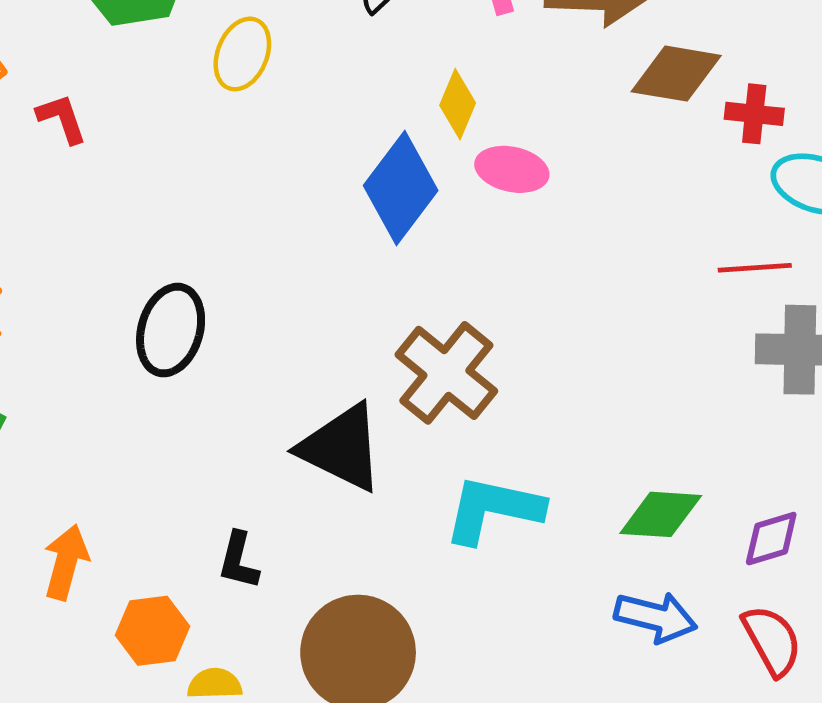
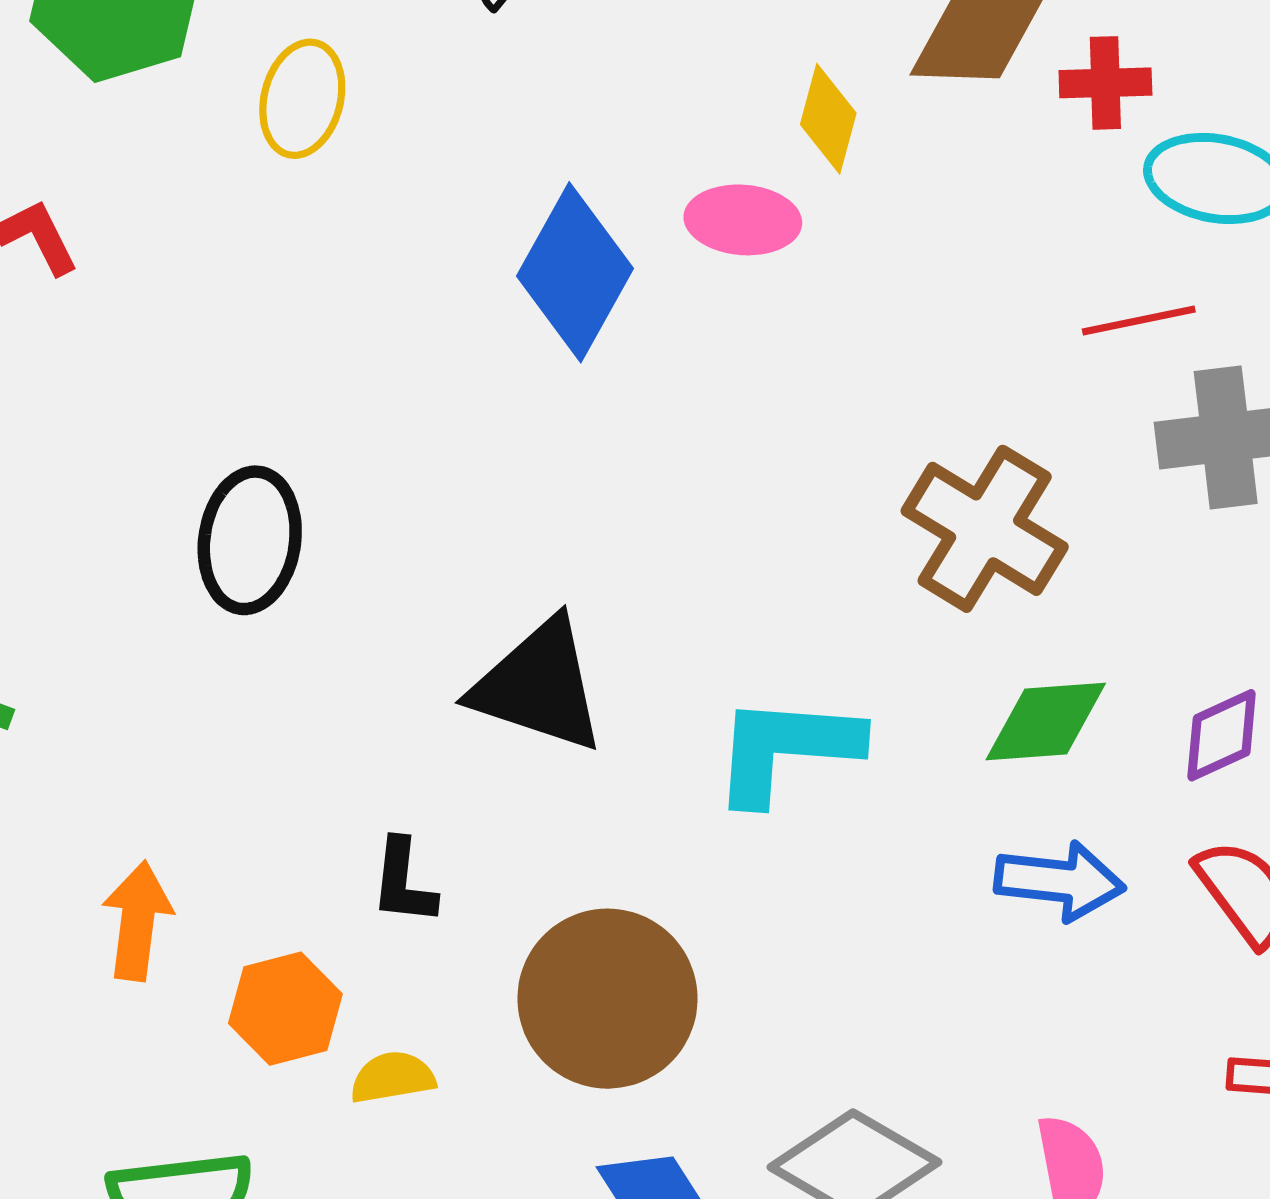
yellow diamond: (458, 104) -> (828, 119), moved
brown cross: (446, 373) -> (985, 529), moved

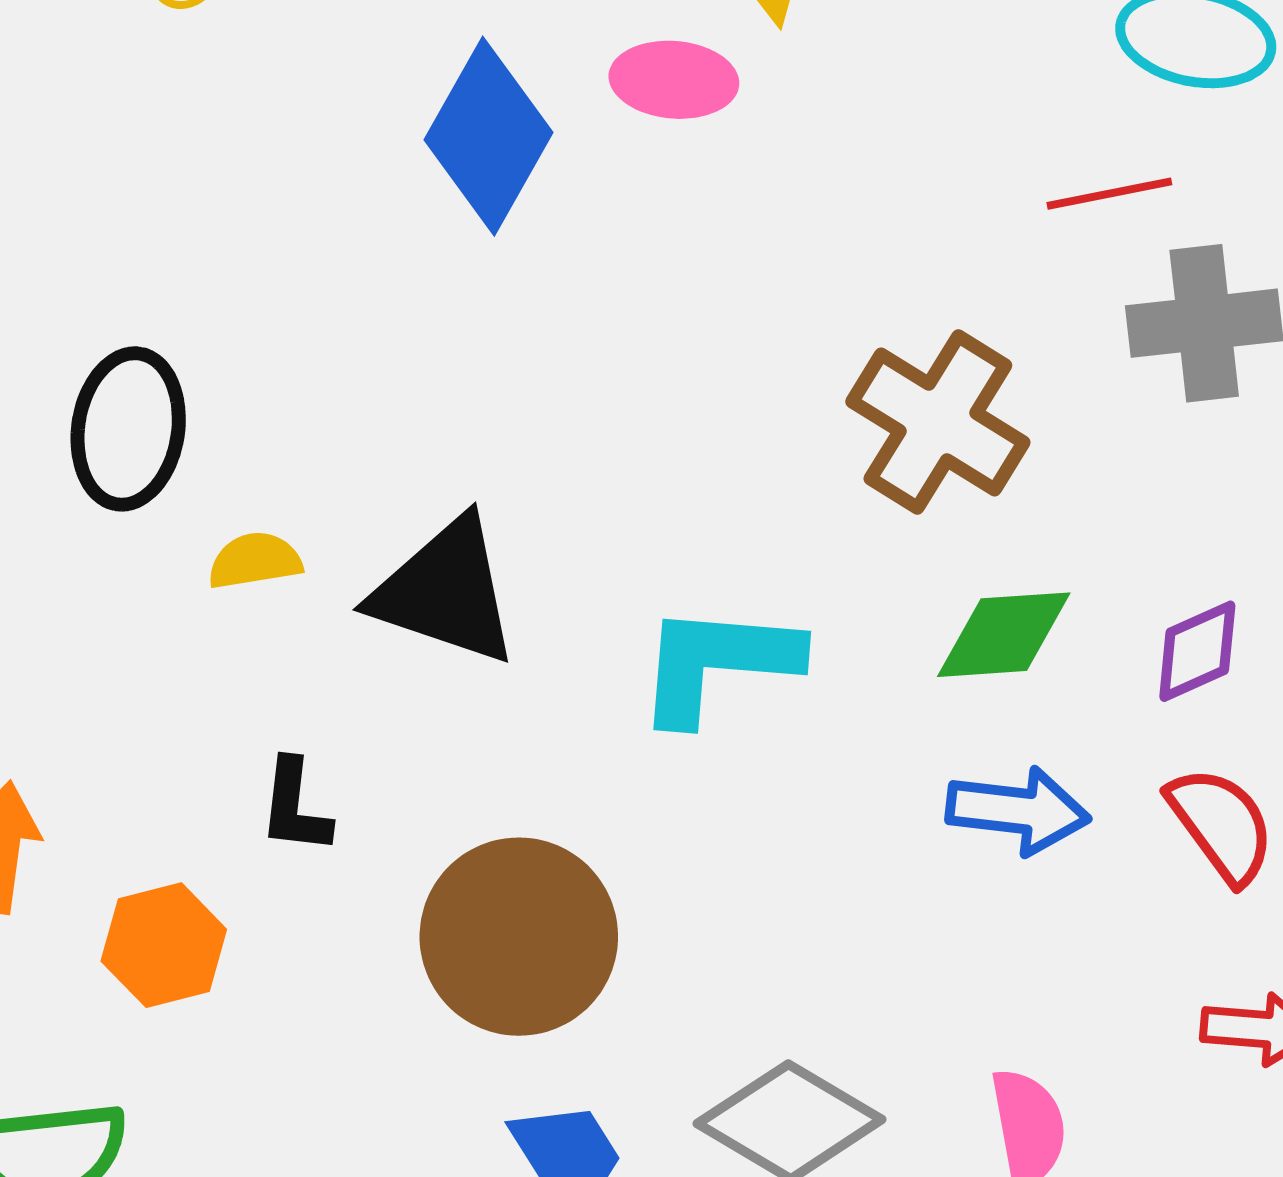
yellow semicircle: (393, 1077) -> (255, 561), moved

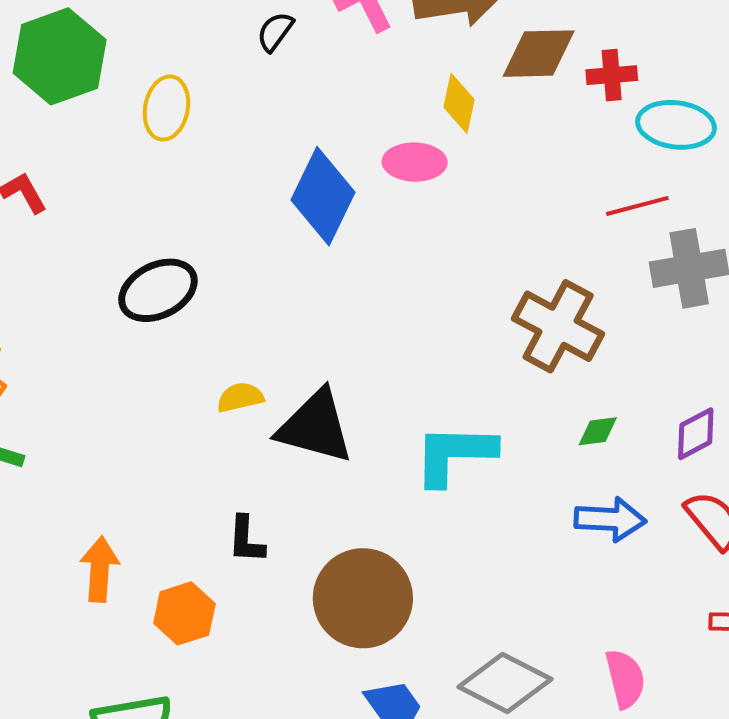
black ellipse: (128, 429) -> (158, 290), moved, turned 58
yellow semicircle: (255, 561) -> (240, 397), moved
green diamond: (1004, 635) -> (598, 431), size x0.6

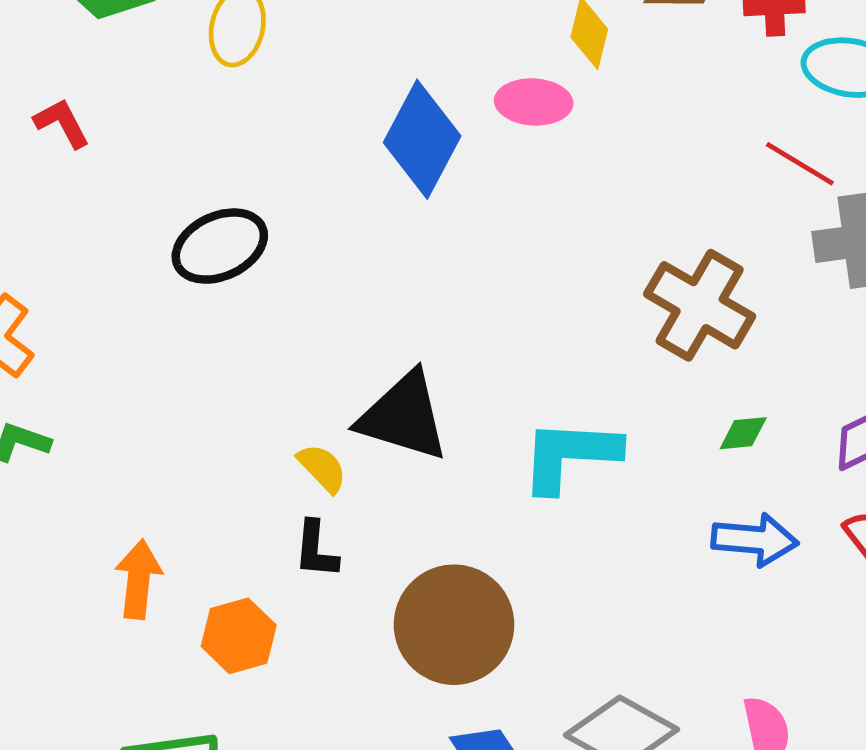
red line: (637, 206) -> (800, 164), turned 44
yellow semicircle: (240, 397) -> (322, 468), moved, turned 57

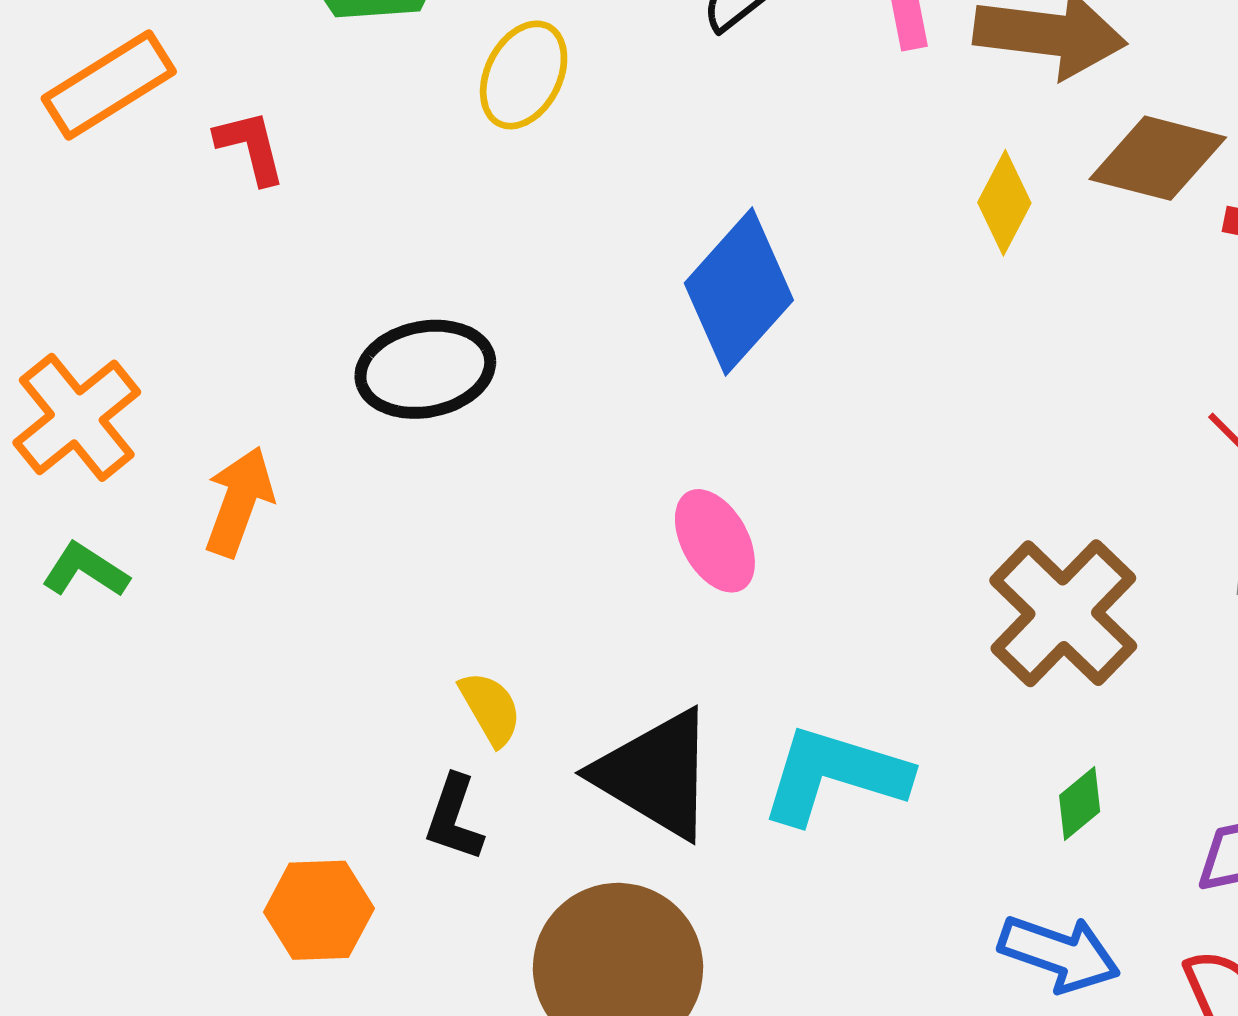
pink ellipse: (534, 102) -> (715, 541), moved, turned 44
black triangle: (404, 416) -> (656, 774), moved
green diamond: (743, 433) -> (1080, 803), turned -48
orange arrow: (138, 579) -> (239, 502), moved

